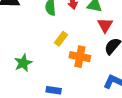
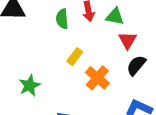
orange cross: (80, 57) -> (97, 78), turned 30

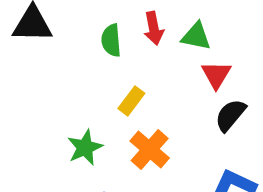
orange cross: (97, 78) -> (150, 149), moved
green star: (30, 85) -> (85, 147), moved

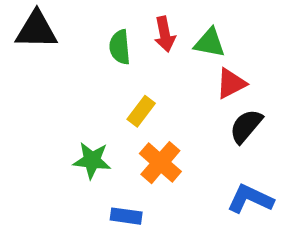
red triangle: (216, 75) -> (231, 83), turned 32
green star: (85, 147) -> (92, 160), turned 30

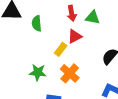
green semicircle: (120, 47) -> (37, 23), moved
red triangle: (231, 83) -> (75, 36), moved

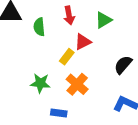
red arrow: (72, 13) -> (69, 15), moved
green triangle: (93, 17) -> (104, 20), turned -42

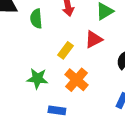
red triangle: (83, 42) -> (94, 39), moved

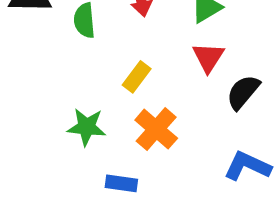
red triangle: (94, 39) -> (208, 57), moved, turned -30

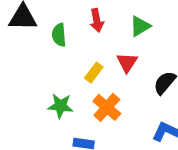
red triangle: (208, 57) -> (127, 62), moved

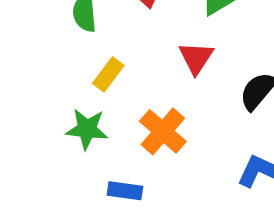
yellow rectangle: (94, 73) -> (108, 74), moved

